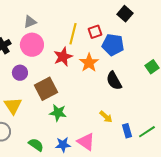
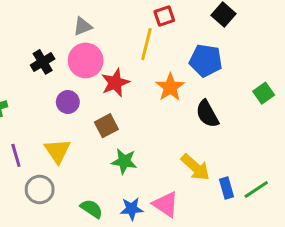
red square: (95, 32) -> (164, 16), moved
red star: (63, 57) -> (115, 83), moved
brown square: (46, 89) -> (106, 126), size x0.7
yellow arrow: (106, 117) -> (195, 167), size x1.5

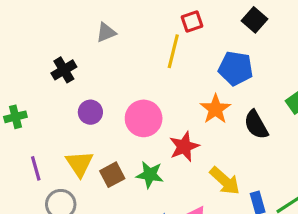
pink circle: (86, 60) -> (144, 118), moved
red star: (115, 83) -> (184, 147), moved
orange star: (170, 87) -> (215, 109), moved
black semicircle: (207, 114) -> (256, 125), moved
brown square: (106, 126) -> (112, 175), moved

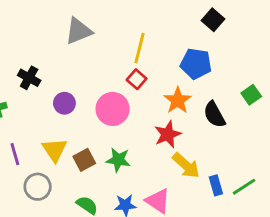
red square: (192, 22) -> (137, 79), moved, turned -30
gray triangle: (106, 32) -> (79, 31), size x1.5
black cross: (64, 70) -> (29, 78), moved, turned -30
red star: (184, 147) -> (168, 134), moved

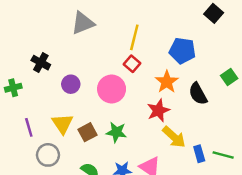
black square: (213, 20) -> (214, 13), moved
green line: (244, 187) -> (223, 155), turned 48

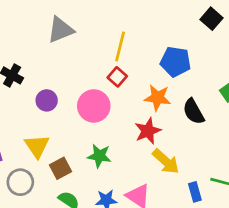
orange star: (167, 82) -> (157, 98), turned -30
brown square: (88, 132) -> (60, 168), moved
blue rectangle: (199, 154) -> (195, 192), moved

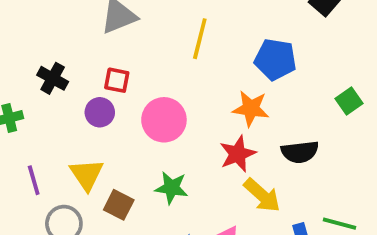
red square: (117, 77) -> (117, 80), moved, turned -30
black semicircle: (193, 112) -> (300, 152), moved, turned -68
brown square: (60, 168) -> (119, 205), turned -35

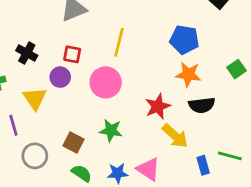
yellow line: (200, 39) -> (119, 42), moved
orange star: (251, 108) -> (188, 74), moved
yellow triangle: (87, 175) -> (35, 98), moved

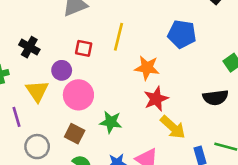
red square: (72, 54) -> (84, 48), moved
orange star: (188, 74) -> (147, 68), moved
pink circle: (106, 82) -> (78, 95), moved
black semicircle: (202, 105) -> (215, 97), moved

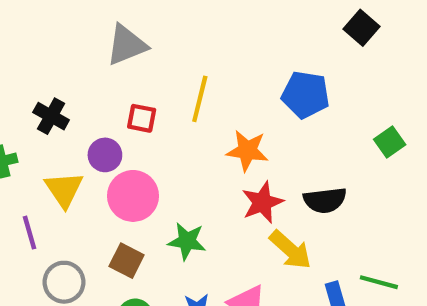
black semicircle: (215, 97) -> (325, 200), moved

